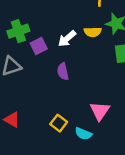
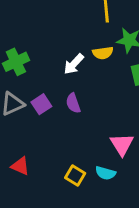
purple square: (39, 46) -> (41, 104), moved
yellow square: (59, 123) -> (75, 175), moved

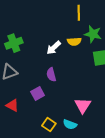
purple square: (41, 104) -> (38, 93), moved
red triangle: (20, 166) -> (12, 105), moved

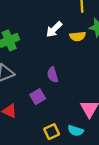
white arrow: (54, 48) -> (54, 29), moved
yellow square: (49, 125) -> (52, 132), turned 32

